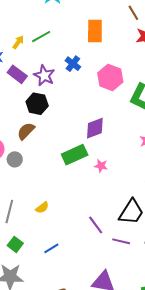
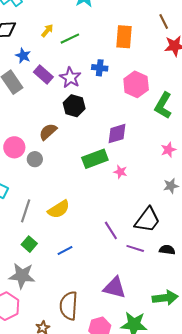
yellow arrow: (18, 42) -> (47, 31), moved
blue cross: (73, 64) -> (100, 68), turned -35
black hexagon: (37, 104) -> (74, 106), moved
yellow semicircle: (42, 208) -> (59, 209), size x1.6

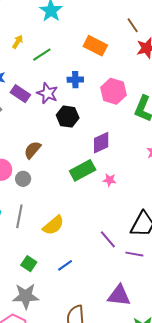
yellow arrow: (47, 31) -> (18, 42), moved
orange rectangle: (124, 37) -> (95, 46), turned -60
black hexagon: (74, 106) -> (68, 117), moved
gray line: (26, 211) -> (19, 216), moved

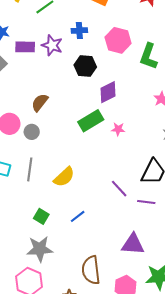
purple rectangle: (20, 94) -> (25, 47), turned -30
black hexagon: (68, 117) -> (85, 66), moved

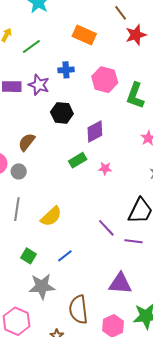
black hexagon: (85, 66) -> (62, 113), moved
green rectangle: (91, 121) -> (78, 160), size x0.7
gray star: (40, 249) -> (42, 286), moved

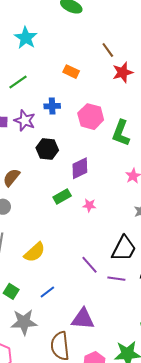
orange rectangle: (84, 35) -> (71, 72), size x0.7
purple triangle: (120, 283) -> (83, 319), moved

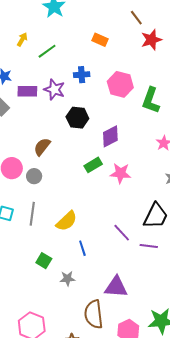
pink star: (89, 205) -> (120, 173), size x1.5
blue line: (47, 292) -> (82, 248), moved, turned -70
gray star: (24, 322) -> (67, 279), moved, size x0.6

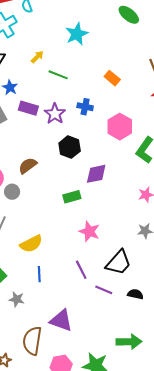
green line: (47, 51) -> (58, 75), turned 42
pink star: (120, 173) -> (89, 231), moved

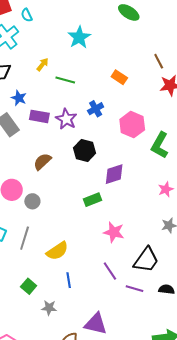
blue cross: (85, 107) -> (96, 109), turned -35
brown semicircle: (28, 166) -> (42, 162), moved

